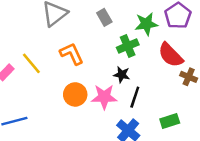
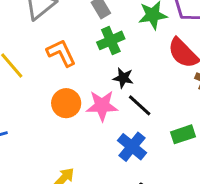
green cross: (128, 46) -> (111, 40), moved
black line: (135, 97) -> (140, 105), turned -65

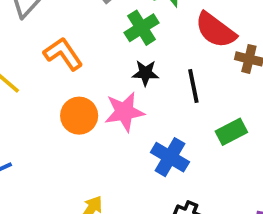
green cross: (111, 40) -> (142, 28), moved
black line: (140, 105) -> (193, 86), moved, turned 45

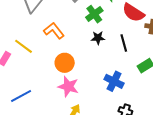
pink star: (124, 112) -> (68, 86), moved, turned 30

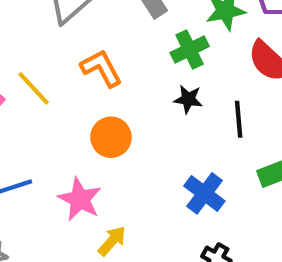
pink star: (68, 86) -> (80, 199), moved

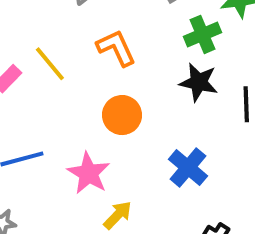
black star: (188, 99) -> (199, 82), size x1.4
blue cross: (204, 193) -> (188, 168), moved

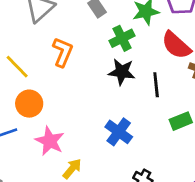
orange L-shape: (116, 48) -> (63, 52), turned 52
orange circle: (122, 115) -> (29, 104), moved

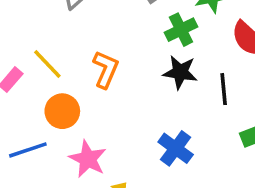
orange L-shape: (63, 52) -> (106, 69), moved

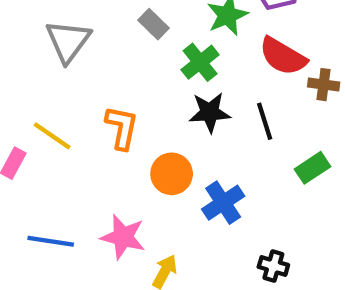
orange circle: (62, 111) -> (172, 174), moved
blue cross: (176, 148) -> (223, 203), turned 32
blue line: (28, 150) -> (51, 241), turned 39

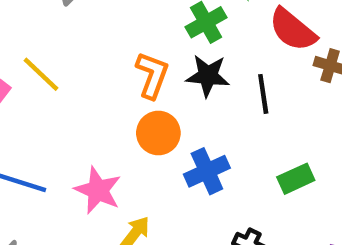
orange L-shape: (122, 128) -> (152, 75), moved
green rectangle: (312, 168) -> (296, 179), moved

